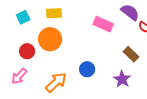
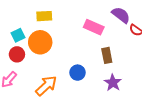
cyan square: (23, 17) -> (18, 35), moved
brown rectangle: (131, 54) -> (107, 55), moved, turned 35

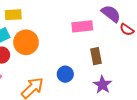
yellow rectangle: (44, 16) -> (13, 15), moved
pink rectangle: (94, 27) -> (82, 26), turned -30

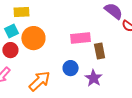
pink rectangle: (82, 26) -> (81, 38), moved
purple star: (102, 85) -> (94, 78), moved

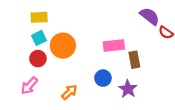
yellow rectangle: (21, 12) -> (39, 17), moved
orange arrow: (39, 81) -> (69, 92), size x0.7

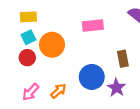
pink rectangle: (114, 46) -> (93, 25), moved
blue circle: (103, 78) -> (92, 77), size x1.5
pink arrow: (29, 86) -> (31, 92), moved

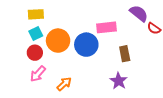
pink rectangle: (93, 25) -> (106, 27), moved
blue circle: (92, 77) -> (86, 45), moved
pink arrow: (31, 92) -> (38, 74), moved

